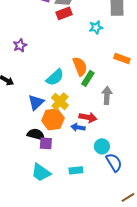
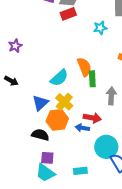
purple star: (20, 45) -> (15, 46), moved
green rectangle: (88, 78) -> (92, 79), turned -35
purple square: (46, 143) -> (47, 158), moved
cyan circle: (102, 146) -> (106, 147), size x1.5

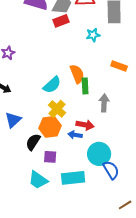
blue triangle: (40, 103) -> (13, 120), moved
black semicircle: (40, 135) -> (33, 142), turned -72
purple square: (47, 158) -> (50, 157), moved
cyan rectangle: (80, 171) -> (73, 178), size x1.6

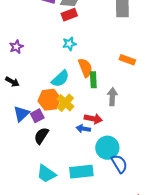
cyan star: (93, 35) -> (69, 44), moved
orange hexagon: (50, 127) -> (49, 100), moved
purple square: (50, 157) -> (37, 116), moved, turned -32

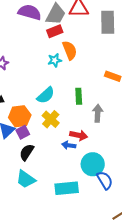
orange semicircle: (85, 68) -> (70, 50), moved
orange hexagon: (49, 100) -> (20, 116), moved
cyan trapezoid: (46, 174) -> (26, 179), moved

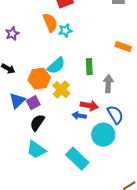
orange semicircle: (70, 50) -> (50, 23), moved
orange hexagon: (20, 116) -> (39, 79), moved
blue semicircle: (105, 180) -> (115, 115), moved
cyan rectangle: (67, 188) -> (77, 159), turned 50

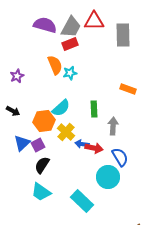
blue arrow: (79, 116) -> (82, 144), moved

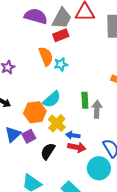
gray arrow: (113, 126) -> (97, 109), moved
red arrow: (94, 148) -> (77, 147), moved
black semicircle: (42, 165) -> (48, 151), moved

